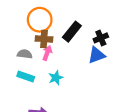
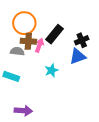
pink arrow: (47, 53) -> (39, 45), moved
gray semicircle: (25, 54) -> (17, 51), moved
cyan star: (56, 78) -> (51, 70), moved

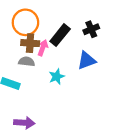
black cross: (82, 40) -> (91, 29), moved
gray semicircle: (17, 51) -> (27, 62), moved

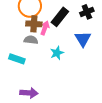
blue triangle: (87, 60) -> (83, 39), turned -42

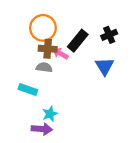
pink arrow: (45, 28) -> (60, 53), turned -80
cyan star: (57, 53) -> (50, 114), moved

